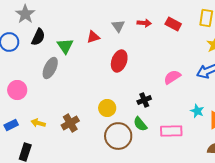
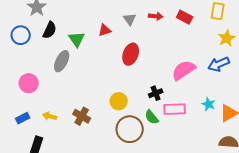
pink semicircle: (172, 77) -> (184, 70), size x1.4
brown cross: (70, 123) -> (82, 116), turned -30
pink rectangle: (171, 131) -> (175, 109), moved

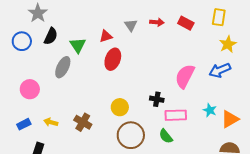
red ellipse: (131, 54) -> (113, 59), moved
pink semicircle: (184, 70) -> (185, 76), turned -30
black cross: (156, 93) -> (157, 99), turned 32
green semicircle: (152, 117) -> (166, 136), moved

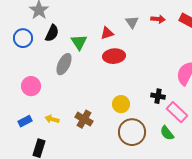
red ellipse: (113, 59) -> (114, 56), turned 65
pink rectangle: (176, 115) -> (177, 112), turned 45

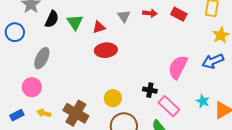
black semicircle: (52, 33) -> (52, 19), moved
green triangle: (79, 42) -> (75, 22), moved
gray ellipse: (64, 64) -> (42, 58), moved
pink circle: (31, 86) -> (32, 87), moved
brown cross: (84, 119) -> (76, 113), size x1.4

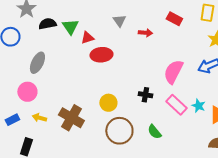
red arrow: (150, 13) -> (145, 33), moved
black semicircle: (52, 19) -> (47, 24), turned -126
red triangle: (99, 27) -> (87, 38), moved
pink rectangle: (169, 106) -> (176, 105), moved

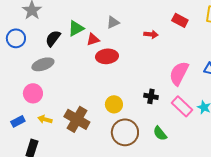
gray triangle: (119, 21) -> (113, 22), moved, turned 40
black semicircle: (47, 24) -> (53, 38), moved, turned -42
green triangle: (70, 27) -> (76, 28), turned 36
gray ellipse: (37, 63) -> (43, 64), turned 45

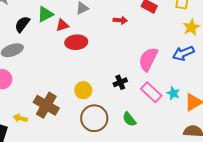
black cross: (151, 96) -> (120, 82), turned -32
yellow arrow: (45, 119) -> (20, 118), moved

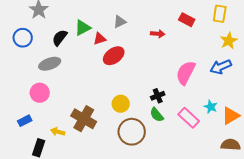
red ellipse: (76, 42) -> (114, 56), turned -30
pink rectangle: (151, 92) -> (189, 118), moved
green semicircle: (129, 119) -> (157, 115), moved

